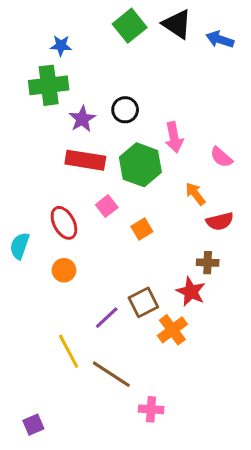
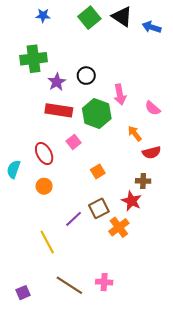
blue star: (61, 46) -> (43, 16), moved
orange square: (142, 229) -> (98, 171), moved
brown line: (111, 374) -> (69, 285), moved

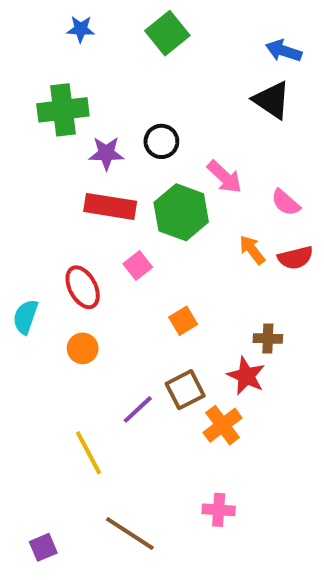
black triangle: (122, 17) -> (272, 100), moved
purple star: (57, 82) -> (106, 153), turned 30
pink arrow: (120, 95) -> (225, 177), turned -36
red semicircle: (152, 152) -> (295, 258), moved
pink cross: (104, 282) -> (219, 510), moved

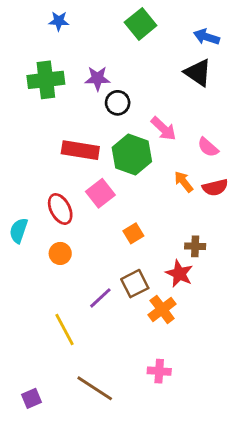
green square: (167, 33) -> (141, 24), moved
purple star: (106, 153) -> (98, 78), moved
pink square: (138, 266) -> (100, 193), size x1.4

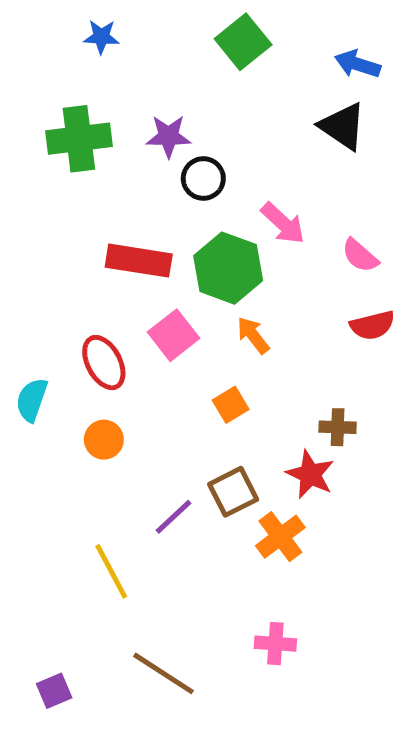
orange arrow: (184, 182) -> (253, 335), moved

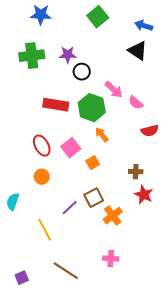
blue star: (101, 37) -> (41, 15), size x1.5
pink semicircle: (360, 256) -> (136, 103), moved
pink square: (173, 335) -> (71, 148), moved
cyan semicircle: (32, 400) -> (13, 202), moved
red star: (310, 474) -> (144, 195), moved

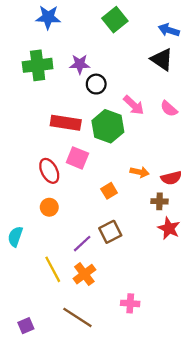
pink semicircle: (136, 103) -> (169, 109), moved
red semicircle: (150, 131) -> (171, 178), moved
orange arrow: (102, 135) -> (140, 172), moved, turned 140
pink square: (71, 148) -> (77, 158), moved, turned -30
orange cross: (113, 216) -> (84, 274), moved

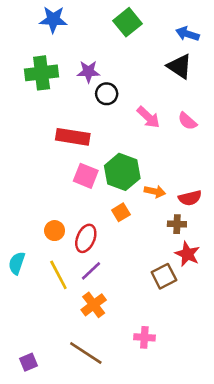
green hexagon: (108, 126) -> (122, 172), moved
red ellipse: (49, 171) -> (86, 238), moved, turned 50
brown square: (110, 232) -> (164, 276), moved
yellow line: (53, 269) -> (58, 275), moved

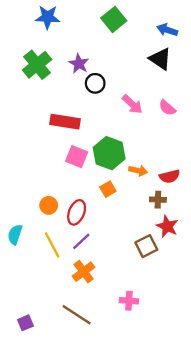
purple star: (88, 72) -> (79, 64), turned 30
green cross: (42, 73) -> (37, 65), turned -32

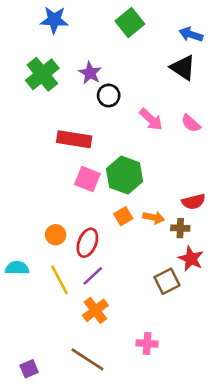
orange arrow: (138, 171) -> (154, 218), moved
cyan semicircle: (15, 234) -> (17, 268), turned 72

